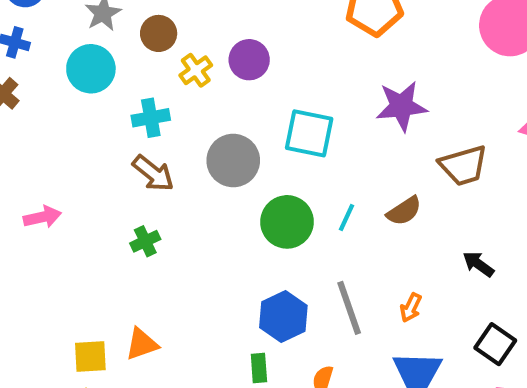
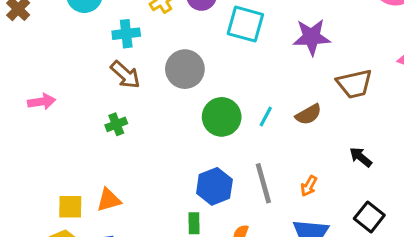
cyan square: (309, 133) -> (245, 24), moved

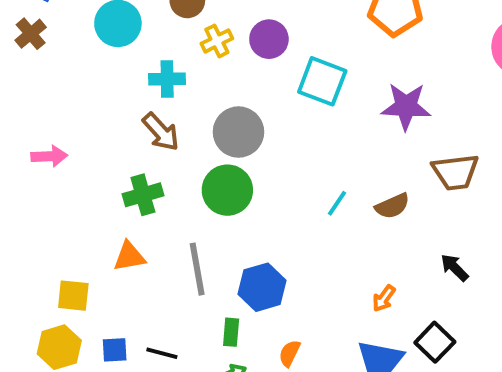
green circle: (222, 117) -> (227, 190), moved
green cross: (116, 124) -> (143, 195), size x1.4
gray line: (263, 183) -> (197, 269), moved
orange triangle: (109, 200) -> (129, 256), moved
black square: (369, 217) -> (435, 342), moved

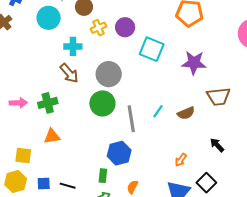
pink arrow: (49, 156) -> (18, 103), moved
green cross: (143, 195) -> (48, 103), moved
gray line: (197, 269) -> (131, 119), moved

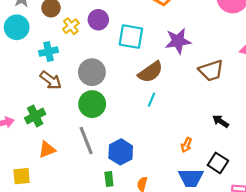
brown semicircle: (186, 113) -> (150, 72), moved, size x1.4
gray line: (131, 119) -> (86, 141), moved

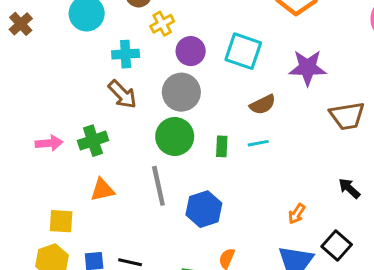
purple circle: (98, 20) -> (191, 51), moved
brown semicircle: (150, 72) -> (263, 105), size x0.7
cyan line: (152, 100) -> (258, 143), turned 48
green rectangle: (109, 179) -> (222, 146), moved

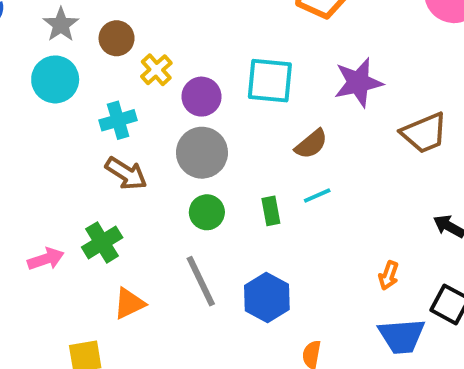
green circle: (175, 137) -> (207, 212), size x0.7

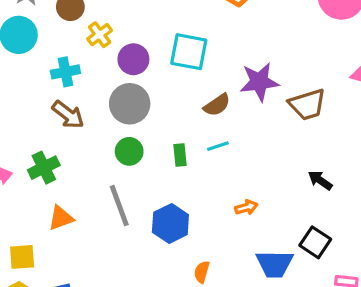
purple star: (358, 82) -> (259, 82), moved
orange arrow: (389, 275) -> (246, 207), moved, turned -130

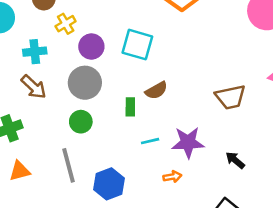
purple star: (259, 82) -> (188, 142), moved
cyan line: (218, 146) -> (150, 141), moved
green rectangle: (180, 155) -> (130, 107), moved

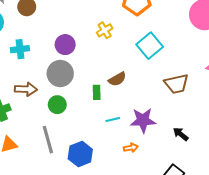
yellow cross: (66, 24) -> (105, 30), moved
cyan square: (137, 45) -> (150, 46), moved, turned 35
brown arrow: (34, 87) -> (26, 89), moved, turned -40

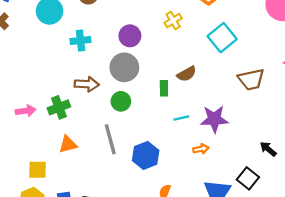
black arrow: (181, 134) -> (268, 149), moved

